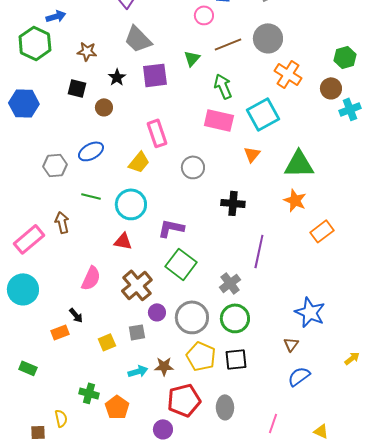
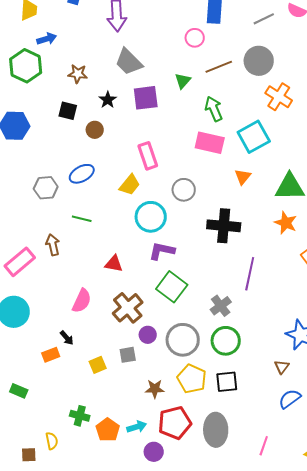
black cross: (233, 203) -> (224, 226), size x1.4
cyan circle: (131, 204) -> (151, 217), moved
cyan arrow: (138, 371) -> (137, 427), moved
gray ellipse: (225, 407) -> (216, 430), size x1.4

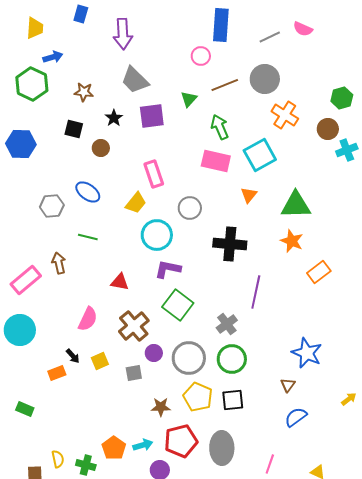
blue ellipse: (82, 174) -> (88, 192), turned 65
yellow square: (98, 365) -> (100, 361), moved
green cross: (80, 416) -> (86, 465), moved

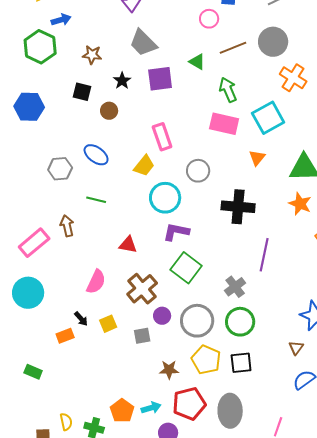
green triangle: (189, 99) -> (197, 62), turned -42

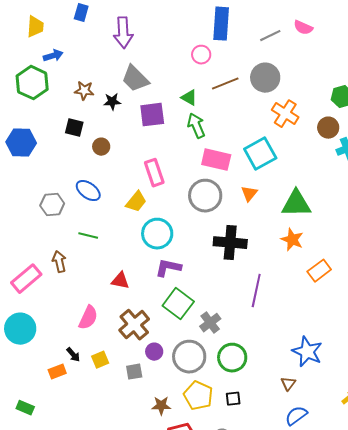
black star: (122, 81) -> (112, 102), moved, turned 30
green arrow: (228, 90) -> (196, 126), moved
gray circle: (198, 171) -> (205, 196), moved, size x1.4
gray cross: (235, 287) -> (210, 323), moved
black square: (241, 363) -> (233, 399), size x0.7

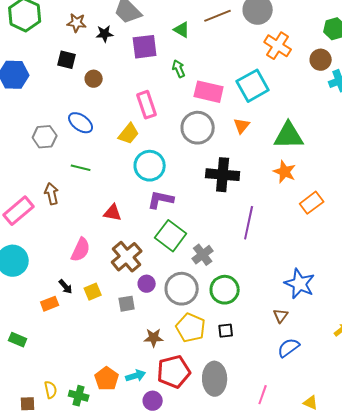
green arrow: (196, 126) -> (179, 69), moved, size x0.7

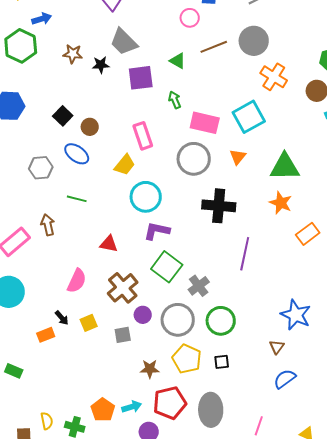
black square: (67, 60) -> (63, 116), moved, turned 30
brown circle: (94, 79) -> (90, 127), moved

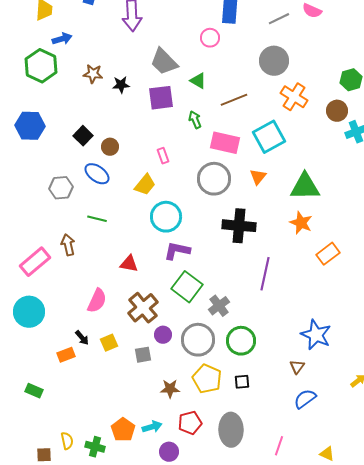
gray trapezoid: (124, 42) -> (164, 62), moved
brown line: (214, 47) -> (234, 100), moved
pink rectangle: (143, 136) -> (163, 156), size x0.6
red pentagon: (170, 403) -> (190, 423), size x0.7

